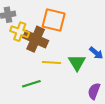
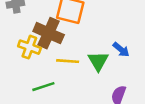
yellow cross: (20, 32) -> (29, 47), moved

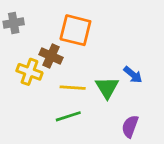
brown cross: (49, 33) -> (51, 56), size x0.7
green line: (43, 87) -> (68, 116), moved

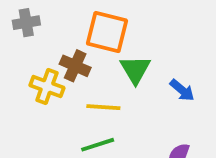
green triangle: (107, 88) -> (135, 70), moved

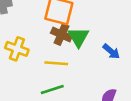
brown cross: (75, 66) -> (61, 34), moved

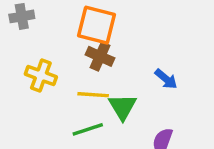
green triangle: (78, 37) -> (123, 107), moved

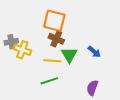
gray cross: (22, 16) -> (11, 42), moved
green triangle: (123, 107) -> (69, 55), moved

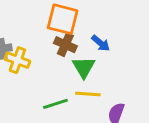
blue arrow: (94, 52) -> (101, 43), moved
yellow line: (52, 61) -> (88, 94), moved

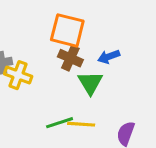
blue arrow: (101, 43) -> (109, 57), turned 120
yellow line: (88, 94) -> (81, 124), moved

